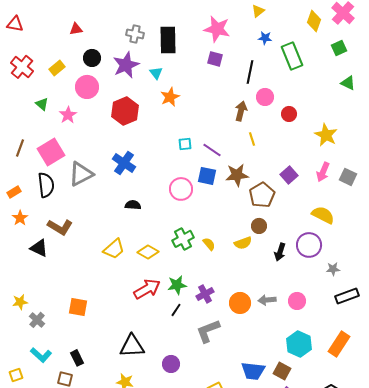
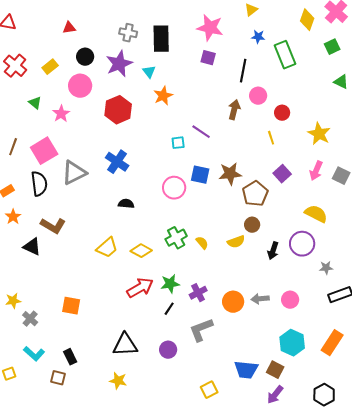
yellow line: (252, 139) -> (271, 138), moved
purple line: (212, 150) -> (201, 132), moved
purple circle: (171, 364) -> (168, 350), moved

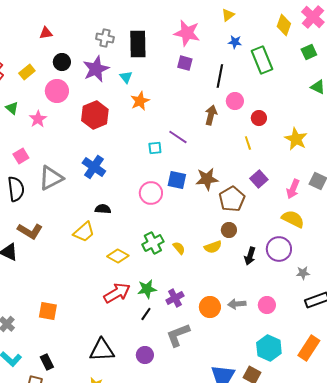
pink square: (44, 151) -> (21, 156), size x0.6
pink arrow: (316, 171) -> (293, 189), moved
yellow trapezoid: (107, 248) -> (84, 232), moved

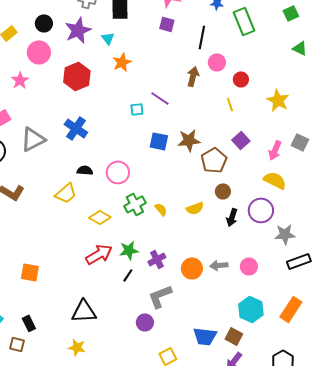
pink circle: (151, 193) -> (118, 172), moved
brown circle: (229, 230) -> (223, 191), moved
gray star: (303, 273) -> (285, 234), size x1.5
purple circle: (145, 355) -> (145, 322), moved

